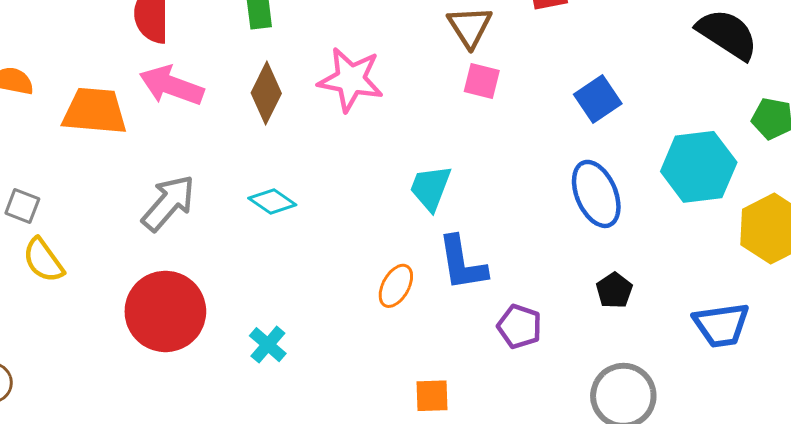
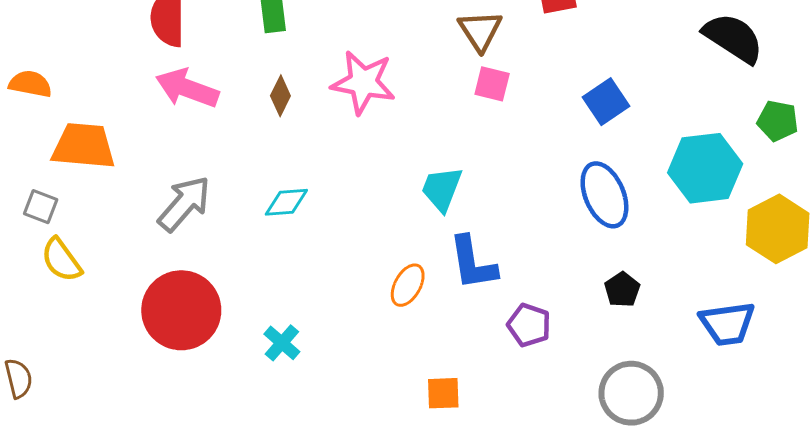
brown diamond: (266, 93) -> (280, 96), size x0.7
orange trapezoid: (95, 111) -> (84, 146), moved
cyan diamond: (272, 201) -> (286, 202), turned -39

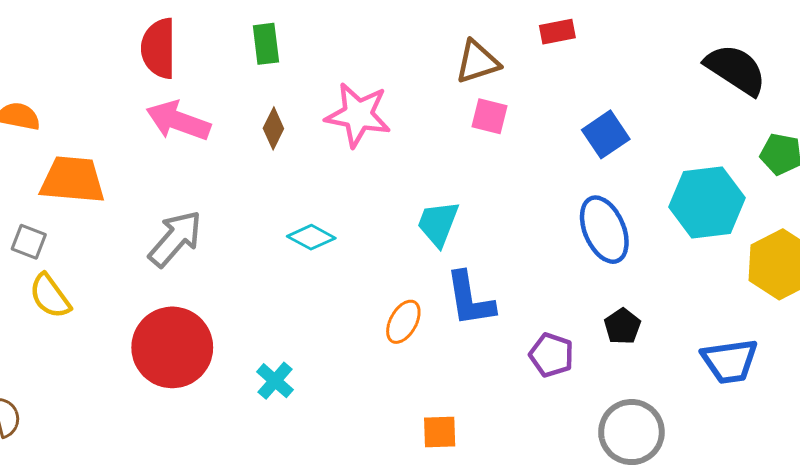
brown triangle: (480, 31) -> (477, 62), turned 45
cyan diamond: (286, 202) -> (311, 237), moved, turned 33
purple pentagon: (529, 325) -> (551, 355), moved

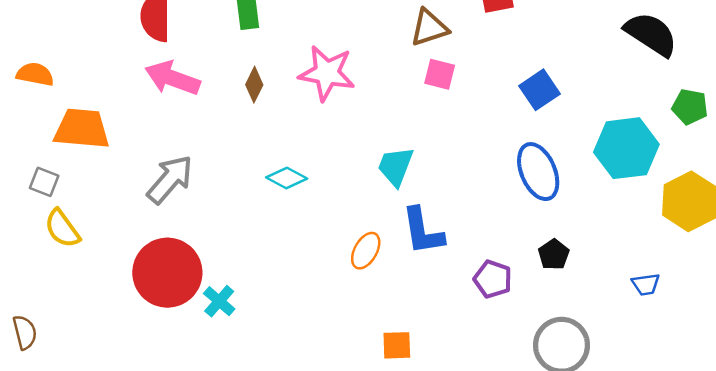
blue trapezoid: (730, 361) -> (646, 284), size x0.6
cyan cross: (275, 381) -> (219, 301), moved

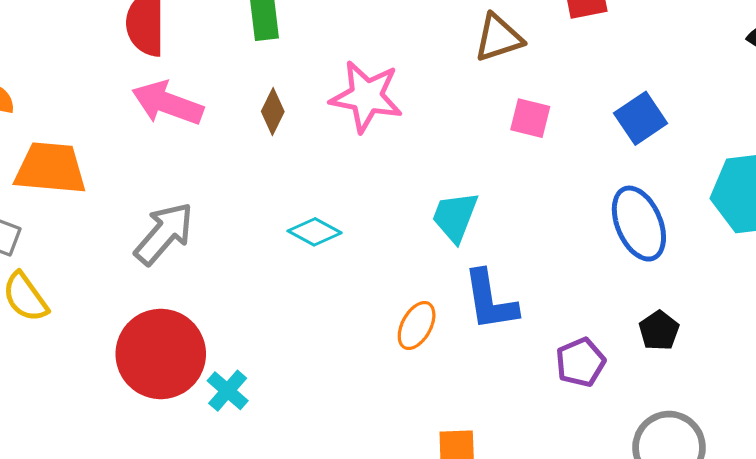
pink square: (440, 74) -> (530, 118), moved
purple pentagon: (493, 279) -> (580, 362), turned 30

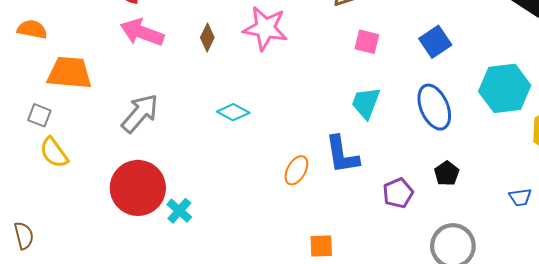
cyan trapezoid: (455, 217) -> (366, 103), moved

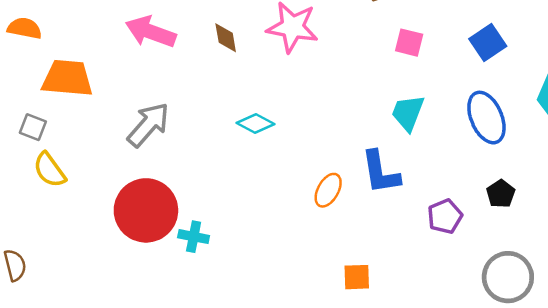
brown diamond: (207, 38) -> (226, 38), turned -36
cyan cross: (179, 211) -> (194, 237), turned -30

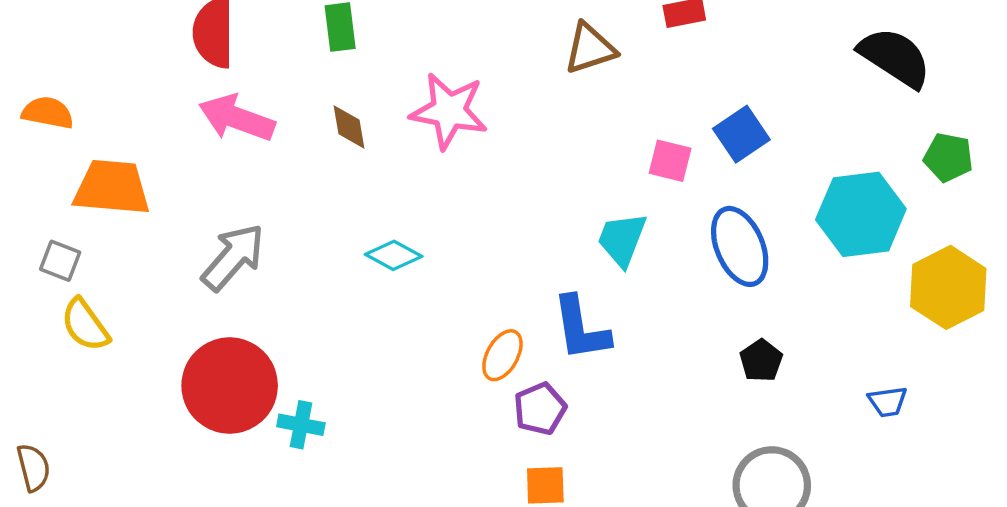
pink square: (409, 43) -> (670, 161), moved
purple pentagon: (445, 216) -> (540, 409), moved

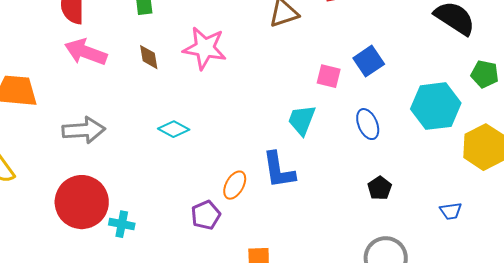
blue ellipse: (740, 246) -> (368, 124), size x0.7
gray arrow: (233, 257) -> (84, 130), turned 45
purple pentagon: (540, 409) -> (206, 215), moved

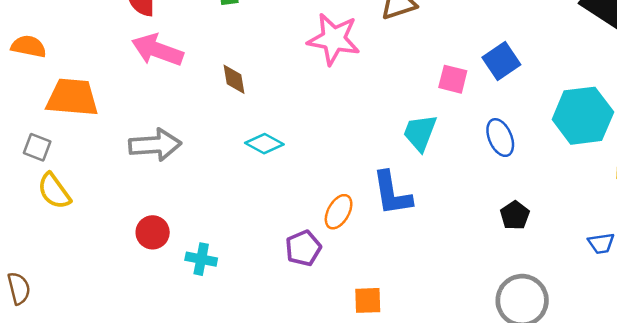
pink star: (205, 48) -> (334, 39), moved
brown diamond: (149, 57) -> (234, 79), moved
red circle: (82, 202) -> (153, 232), size x0.5

